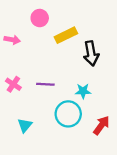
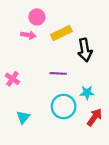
pink arrow: (12, 40) -> (28, 35), moved
purple line: (45, 84) -> (58, 73), moved
cyan star: (83, 91) -> (87, 93), moved

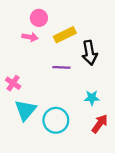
purple line: (58, 73) -> (61, 67), moved
cyan circle: (64, 107) -> (56, 120), moved
cyan triangle: (23, 117) -> (25, 110), moved, size x1.5

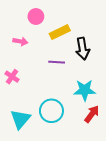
pink arrow: (30, 37) -> (20, 41), moved
cyan star: (92, 98) -> (85, 90), size x1.5
cyan triangle: (25, 110) -> (20, 119), moved

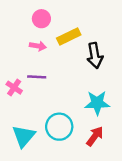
pink arrow: (20, 41) -> (38, 46), moved
purple line: (57, 62) -> (37, 77), moved
red arrow: (92, 114) -> (95, 136), moved

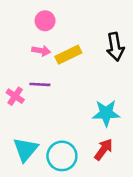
yellow rectangle: (69, 37) -> (68, 55), moved
black arrow: (95, 55) -> (115, 47), moved
cyan circle: (59, 127) -> (62, 156), moved

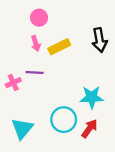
pink arrow: (41, 51) -> (36, 43), turned 64
pink cross: (15, 96) -> (13, 83), turned 32
cyan circle: (62, 156) -> (64, 120), moved

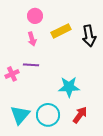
yellow rectangle: (59, 47) -> (61, 31), moved
cyan star: (92, 97) -> (69, 87), moved
cyan circle: (64, 120) -> (48, 115), moved

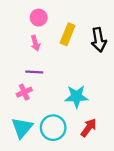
yellow rectangle: (61, 31) -> (68, 34), turned -42
pink cross: (12, 74) -> (24, 92), moved

